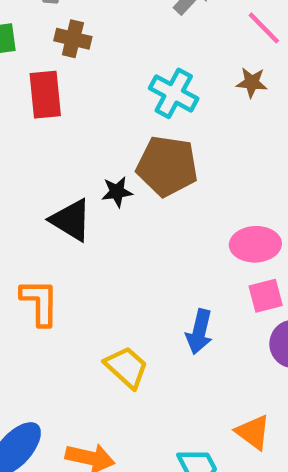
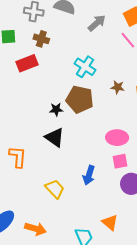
brown star: (252, 83) -> (118, 87), moved
red rectangle: (45, 95) -> (27, 63), turned 70
black triangle: (71, 220) -> (55, 137), moved

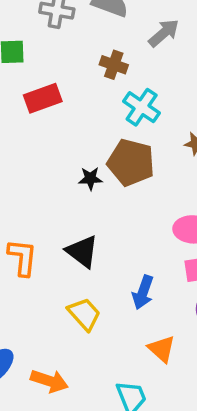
brown cross: (41, 39) -> (114, 65), moved
black triangle: (55, 137) -> (82, 251), moved
orange triangle: (110, 222) -> (162, 349), moved

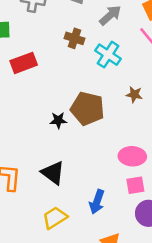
cyan cross: (142, 107) -> (108, 55), moved
yellow trapezoid: (84, 314) -> (55, 218), turned -80

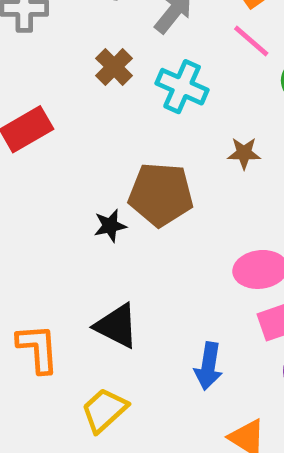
brown cross: (74, 38) -> (114, 67), turned 36
yellow trapezoid: (55, 218) -> (104, 410), moved

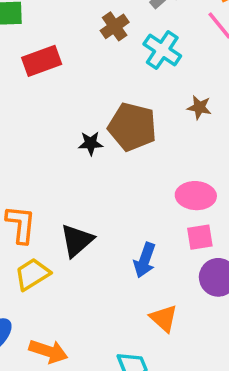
black triangle: (117, 326) -> (77, 240), moved, turned 42
yellow trapezoid: (104, 410) -> (32, 274), moved

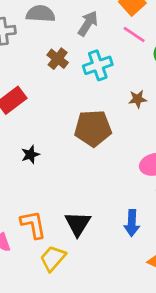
cyan cross: (162, 50) -> (98, 65), turned -36
black star: (91, 143) -> (30, 155), moved

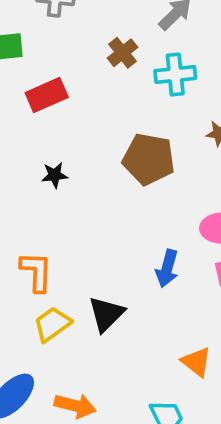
blue arrow: (132, 223) -> (167, 268), moved
black triangle: (78, 224) -> (106, 314), moved

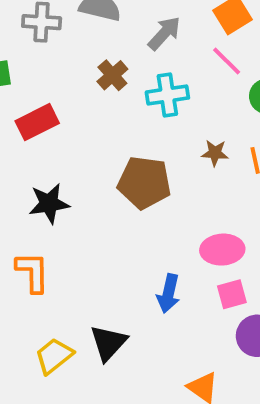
black star: (55, 175) -> (49, 203), size x1.5
orange L-shape: (36, 272) -> (33, 272), moved

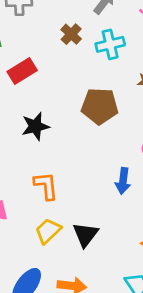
orange L-shape: (33, 272) -> (46, 186), moved
black triangle: (108, 343) -> (86, 235), moved

